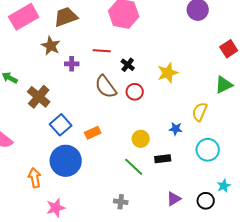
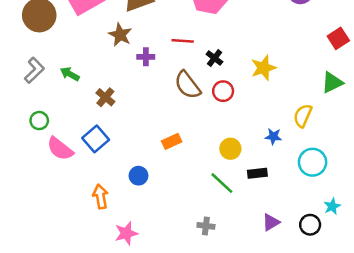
brown cross: (39, 97) -> (105, 97), size x0.7
blue square: (61, 125) -> (96, 139), moved
blue circle: (66, 161) -> (138, 176), size x0.5

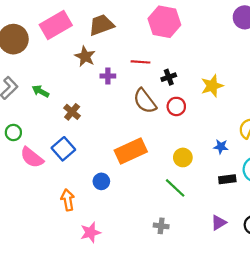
black cross: (214, 58) -> (169, 77), turned 32
orange rectangle: (172, 141) -> (131, 151), size x1.8
black rectangle: (257, 173) -> (227, 179), moved

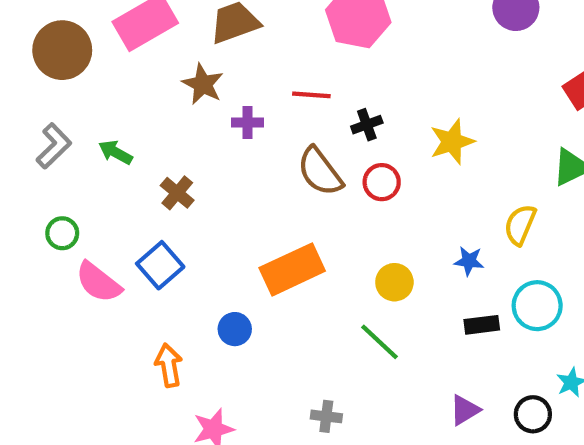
gray cross: (161, 226) -> (326, 416), moved

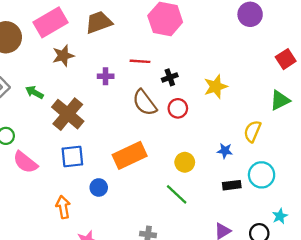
brown star: (203, 84) -> (63, 56), moved, turned 30
brown cross: (177, 193) -> (68, 114), size x1.8
blue square: (160, 265) -> (72, 157), moved, turned 35

